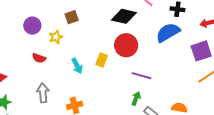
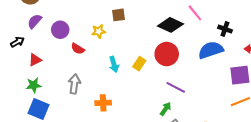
purple circle: (32, 26) -> (60, 30), moved

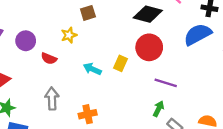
cyan arrow: (114, 64) -> (92, 69), turned 140

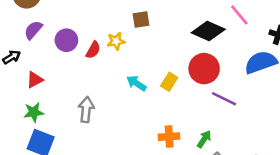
red semicircle: (49, 59) -> (93, 50), moved, turned -91
purple line: (166, 83) -> (224, 99), moved
orange cross: (88, 114) -> (169, 137), moved

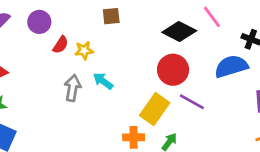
purple circle: (66, 40) -> (39, 22), moved
yellow star: (116, 41) -> (84, 50), moved
yellow rectangle: (169, 82) -> (155, 109), moved, size x1.6
gray arrow: (86, 110) -> (73, 88), moved

